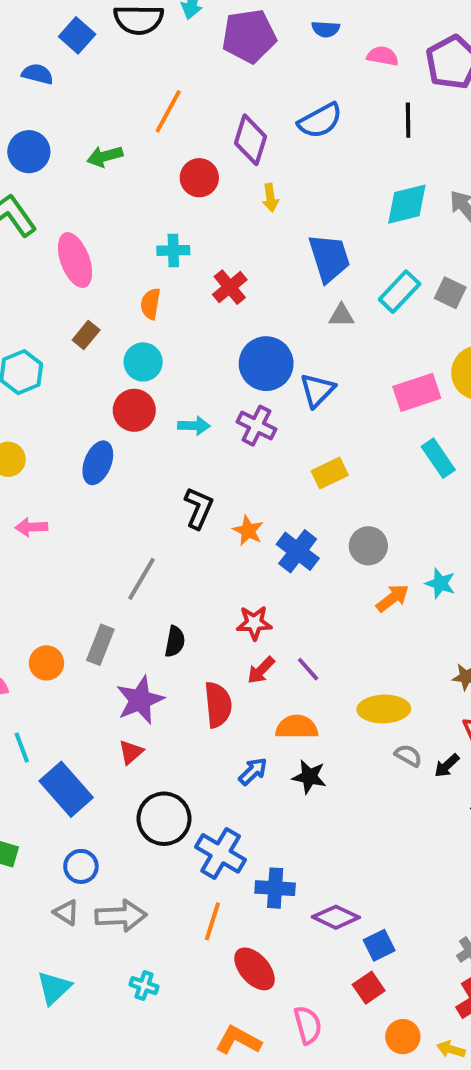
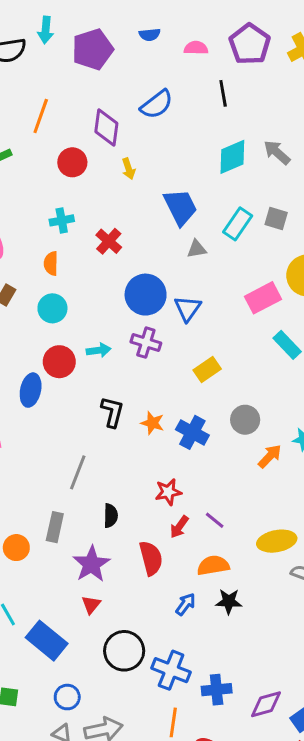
red circle: (134, 410) -> (59, 362), moved
purple diamond: (336, 917) -> (266, 704), turned -32

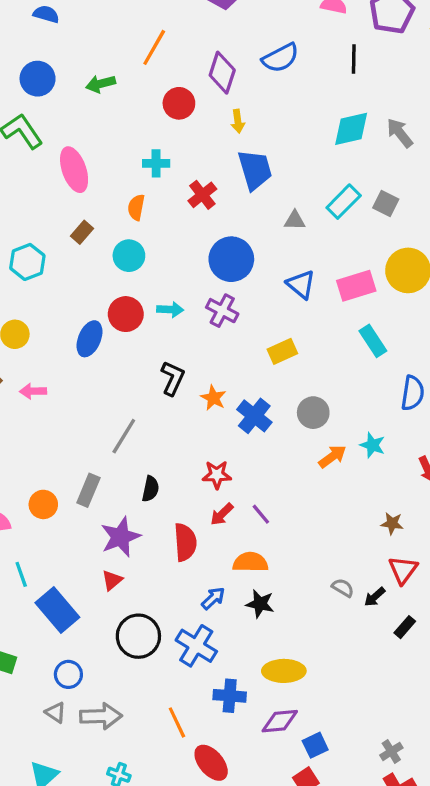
blue trapezoid: (180, 207) -> (255, 170), moved
blue triangle: (187, 308) -> (301, 284), moved, turned -36
yellow ellipse: (277, 541) -> (284, 671), moved
blue cross: (171, 670) -> (196, 646), moved
orange line: (173, 722) -> (177, 722), turned -44

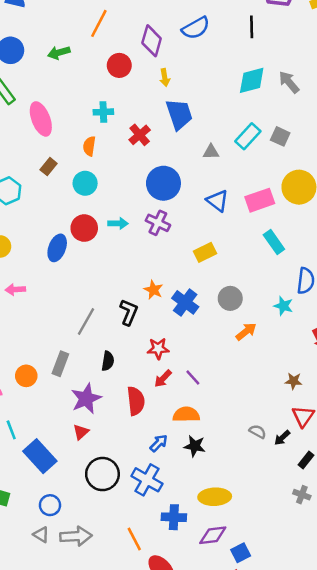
black L-shape: (173, 378) -> (129, 312), moved
cyan star: (372, 445) -> (283, 306), moved
gray cross: (391, 751) -> (302, 495), moved, turned -35

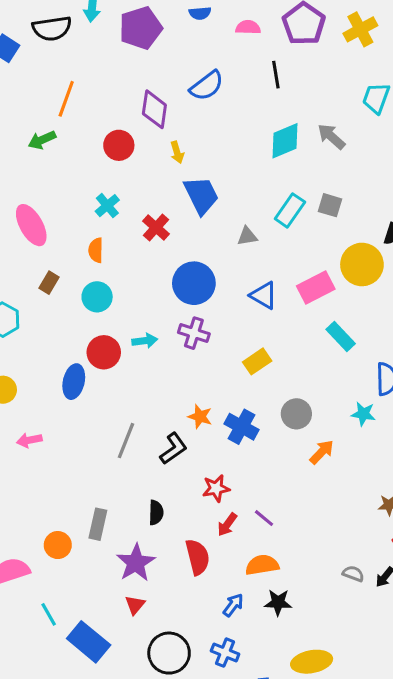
orange line: (99, 23) -> (66, 99), moved
cyan cross: (103, 112) -> (107, 206), turned -30
black L-shape: (129, 312) -> (173, 449), turned 40
gray line: (86, 321) -> (126, 441), moved
blue cross: (147, 480) -> (225, 653), size x0.7

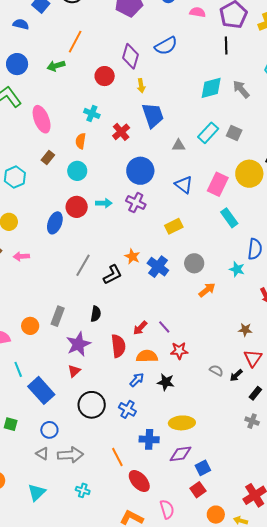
black line: (276, 75) -> (226, 46), moved
cyan cross: (107, 206) -> (92, 113), turned -35
pink rectangle: (316, 287) -> (218, 184), turned -45
red star: (216, 488) -> (179, 351), moved
orange semicircle: (262, 565) -> (147, 356), moved

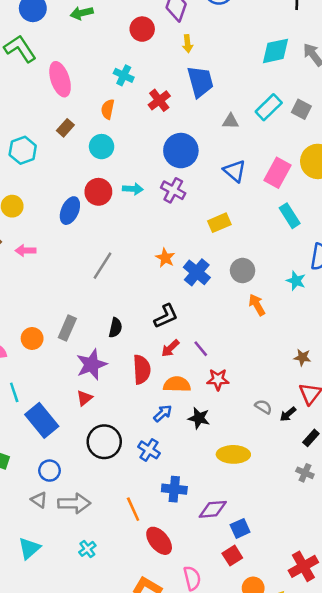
black L-shape: (113, 275) -> (166, 316), moved
orange arrow: (207, 290) -> (257, 305), turned -84
yellow ellipse: (182, 423) -> (233, 454), moved
cyan cross: (83, 490) -> (87, 549), turned 32

